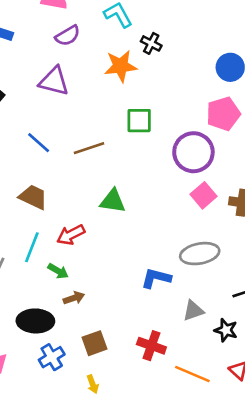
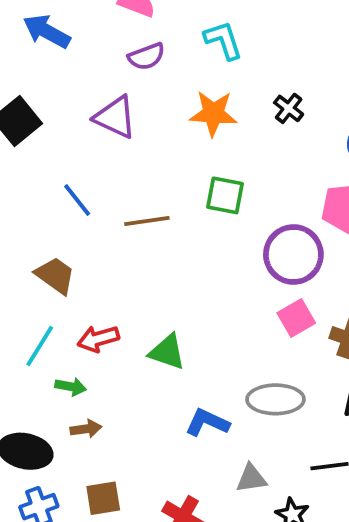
black cross: (151, 43) -> (289, 108), moved
green triangle: (113, 201) -> (167, 352), moved
green arrow: (58, 271) -> (71, 387), turned -30

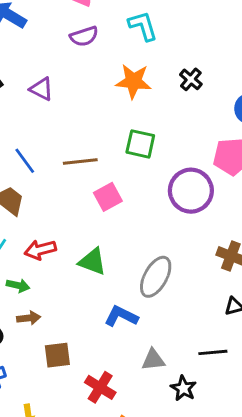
purple triangle: (115, 117) -> (41, 89), moved, size x0.7
blue line: (77, 200) -> (25, 161), moved
pink square: (296, 318) -> (108, 197), moved
gray ellipse: (276, 399) -> (156, 277), moved, turned -63
brown square: (103, 498) -> (57, 355), moved

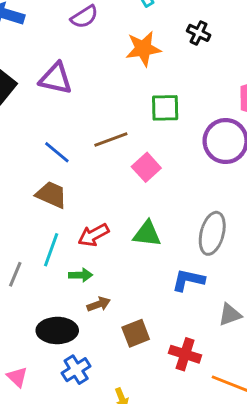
purple triangle: (41, 89) -> (56, 78), size x1.4

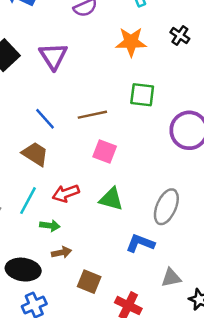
purple triangle: (56, 78) -> (53, 56), turned 36
pink square: (146, 167) -> (105, 151), moved, turned -35
brown square: (136, 333) -> (89, 282), turned 35

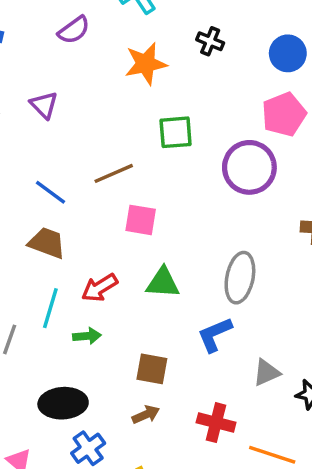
purple triangle: (53, 56) -> (44, 105), size x0.7
blue L-shape: (140, 243) -> (215, 335), turned -32
brown arrow: (62, 252) -> (146, 415), moved
brown square: (89, 282) -> (152, 369), moved

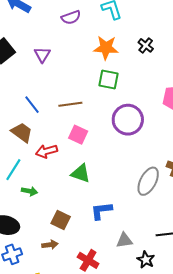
green square: (176, 132) -> (108, 79), moved
purple circle: (249, 167) -> (128, 120), moved
gray ellipse: (240, 278) -> (148, 181), moved
red arrow: (100, 288) -> (46, 151), moved

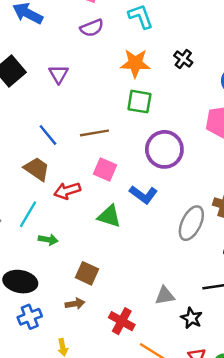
blue L-shape: (101, 211) -> (143, 195), moved, turned -135

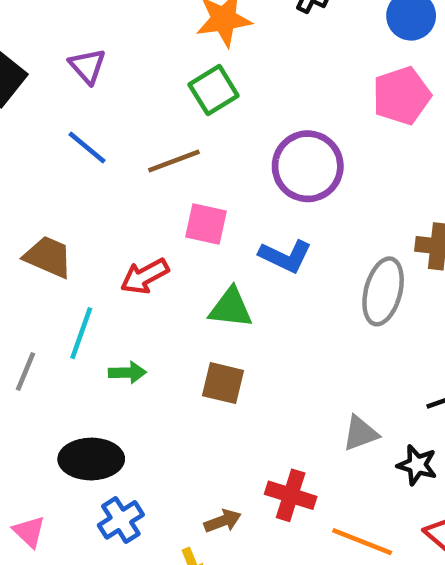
green square: (139, 102) -> (214, 90), moved, turned -30
blue line: (48, 135) -> (87, 147), moved
brown trapezoid: (37, 169) -> (48, 257), moved
brown square: (87, 273) -> (223, 383), moved
brown arrow: (75, 304) -> (223, 521), moved

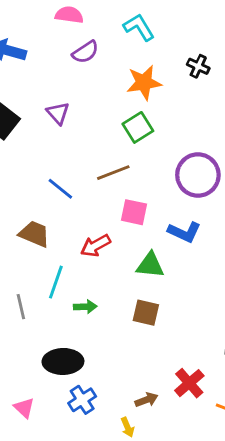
blue line: (87, 147) -> (60, 189), moved
gray line: (26, 372) -> (21, 307), turned -35
red cross: (291, 495) -> (189, 383), turned 32

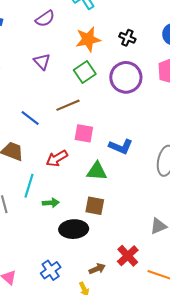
black cross: (198, 66) -> (127, 38), moved
purple triangle: (58, 113) -> (42, 62), moved
purple circle: (198, 175) -> (126, 77), moved
black ellipse: (63, 361) -> (74, 229), moved

